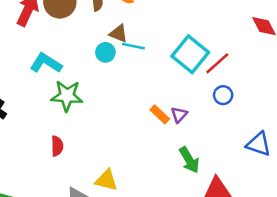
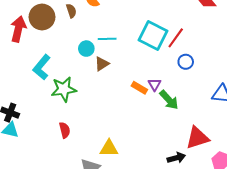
brown triangle: (118, 34) -> (102, 64), moved, turned -42
cyan L-shape: (46, 63) -> (42, 67), turned -70
green arrow: (189, 160) -> (169, 100), moved

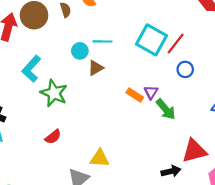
green star: (64, 89) -> (54, 93), turned 30
red semicircle: (65, 130) -> (53, 137), turned 63

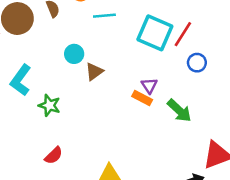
cyan line: (102, 41) -> (104, 16), moved
purple triangle: (151, 92) -> (149, 86), moved
green star: (54, 93) -> (49, 105), size x0.7

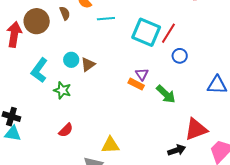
cyan circle: (74, 54) -> (71, 60), moved
brown triangle: (94, 71) -> (88, 65), moved

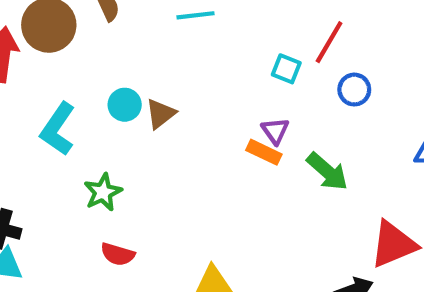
cyan square: (146, 32) -> (286, 69), moved, size x0.5
green star: (62, 90) -> (103, 192), moved, turned 30
red semicircle: (66, 130) -> (118, 254), turned 63

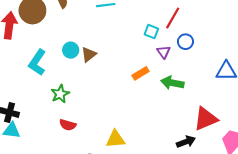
purple triangle: (275, 131) -> (164, 52), moved
orange rectangle: (264, 152) -> (140, 73), turned -56
green arrow: (327, 172) -> (172, 83), turned 150

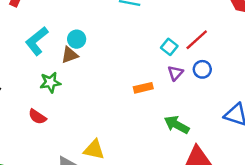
brown triangle: (89, 54) -> (70, 55), moved
green arrow: (172, 83) -> (177, 125), moved
red semicircle: (68, 125) -> (37, 117), moved

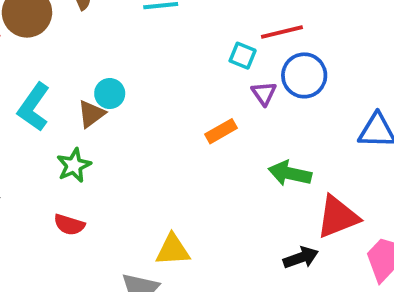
cyan circle: (77, 39) -> (110, 94), moved
red line: (197, 40) -> (282, 32), turned 45
blue circle: (202, 69) -> (304, 75), size x1.5

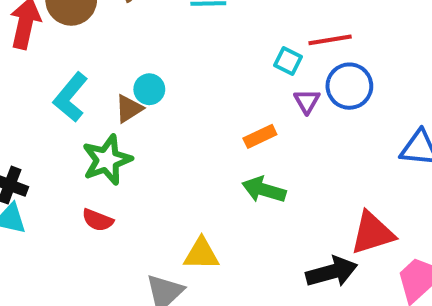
green star: (74, 165) -> (107, 160), size x1.4
green arrow: (290, 173) -> (264, 190), moved
black arrow: (301, 258) -> (332, 272), size x1.4

